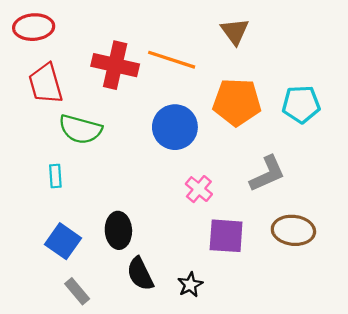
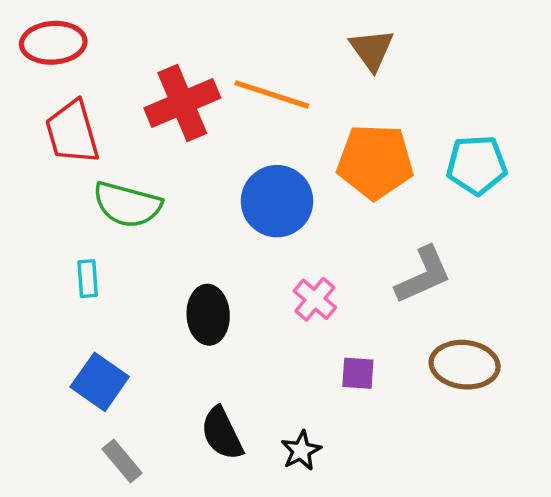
red cross: (115, 65) -> (182, 103), turned -36
black ellipse: (118, 230) -> (208, 315), moved
purple square: (226, 236) -> (358, 373), size x0.6

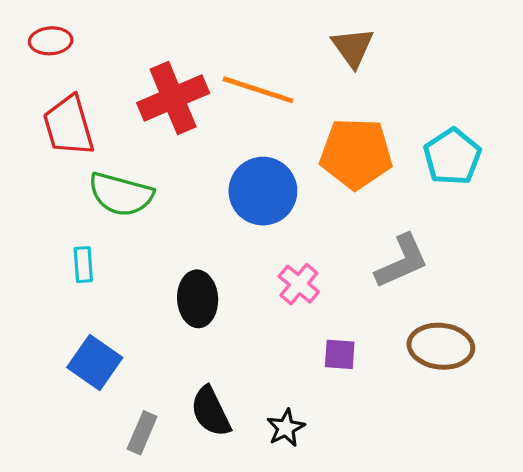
red ellipse: (53, 43) -> (51, 41), size x0.7
cyan pentagon: (477, 165) -> (452, 157), turned -30
gray rectangle: (122, 461) -> (142, 433), moved, turned 63

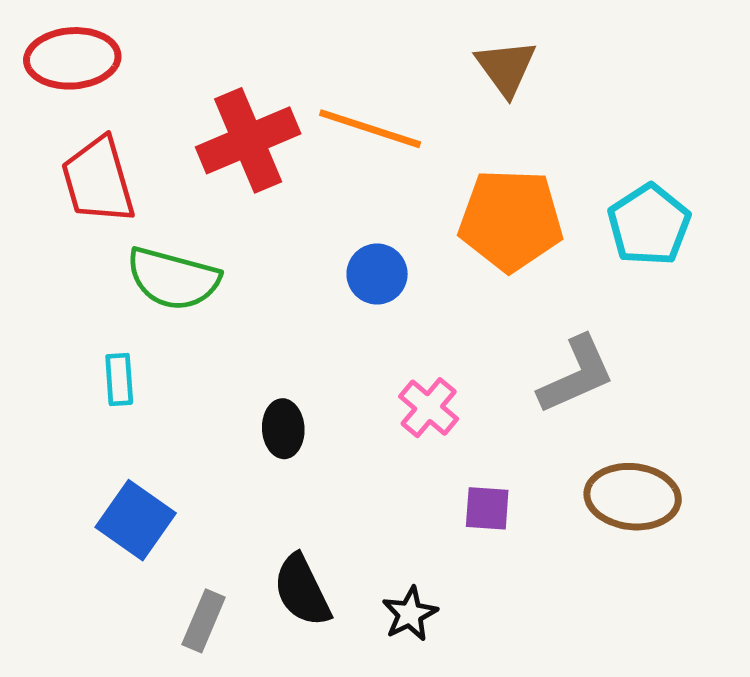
red ellipse: (51, 41) -> (72, 58), size x1.5
blue circle: (263, 191) -> (377, 274), size x0.6
black ellipse: (198, 299) -> (283, 429), size x0.7

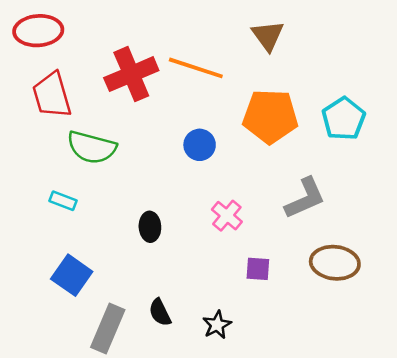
cyan rectangle: (119, 379) -> (63, 201), turned -65
black semicircle: (302, 590) -> (160, 312), size x0.7
gray rectangle: (204, 621) -> (108, 329), size x1.5

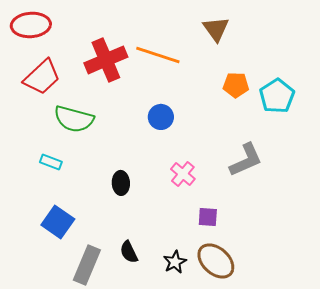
red trapezoid: (52, 95) -> (42, 77), turned -117
orange pentagon: (270, 116) -> (236, 85), moved, size x0.6
brown ellipse: (335, 263) -> (216, 261), moved, turned 36

